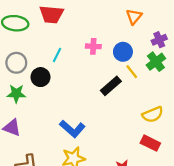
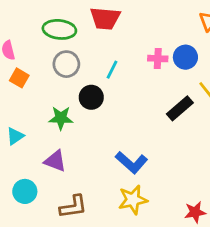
blue circle: (123, 52) -> (185, 57), moved
gray circle: (16, 63) -> (66, 64), moved

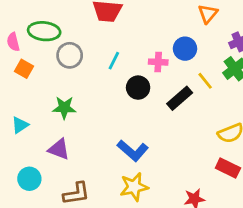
green ellipse: (59, 29) -> (44, 31), moved
pink cross: (158, 59) -> (158, 62), moved
black circle: (91, 97) -> (138, 88), moved

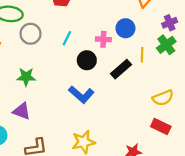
yellow line: (205, 81) -> (142, 55), turned 40
blue L-shape: (133, 151) -> (81, 94), moved

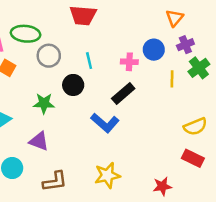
purple cross: (170, 23) -> (185, 45), moved
cyan line: (67, 38) -> (89, 61), turned -40
black circle: (87, 60) -> (73, 85), moved
black rectangle: (121, 69) -> (123, 94), moved

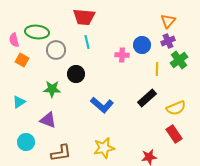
orange triangle: (174, 18) -> (168, 21), moved
cyan line: (89, 61) -> (87, 42), moved
black rectangle: (123, 94) -> (147, 98), moved
red rectangle: (193, 158) -> (174, 134), turned 30

